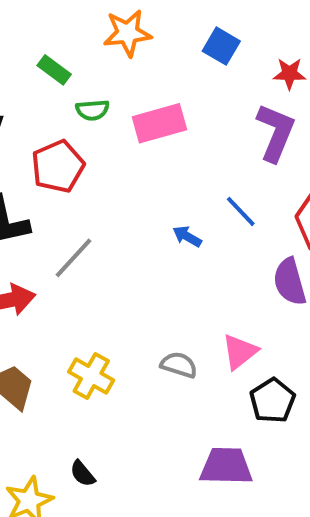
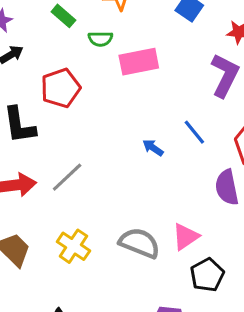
green semicircle: (92, 110) -> (100, 39), moved
gray line: (73, 258) -> (67, 177), moved
gray semicircle: (179, 365) -> (139, 243), size x1.5

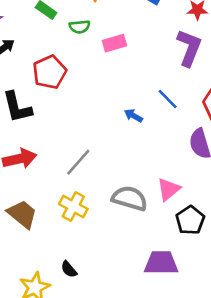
pink rectangle: (139, 62) -> (114, 43), size x0.7
gray line: (67, 177) -> (78, 162), moved

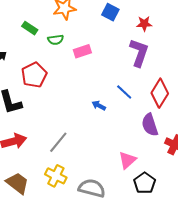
gray semicircle: (130, 198) -> (92, 188), moved

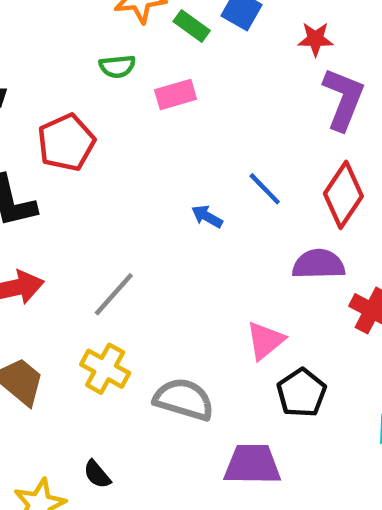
green rectangle: (30, 28) -> (192, 26), moved
purple L-shape: (139, 53) -> (343, 99), moved
purple semicircle: (150, 125) -> (319, 264), turned 105

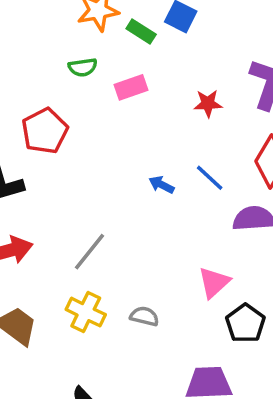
red star: (315, 39) -> (208, 103), moved
blue line: (265, 189) -> (210, 178), moved
gray semicircle: (184, 399) -> (144, 316), moved, size x0.6

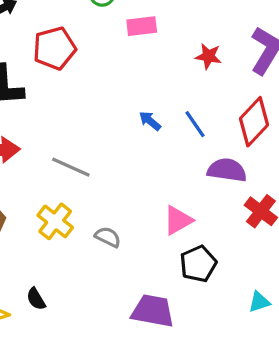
gray line: (90, 252) -> (71, 167), turned 63

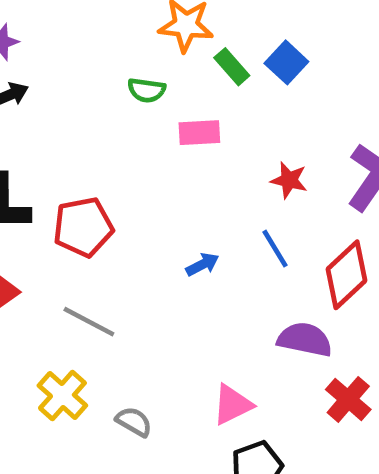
red pentagon: (54, 48) -> (83, 227), moved
blue arrow: (150, 121) -> (202, 264), turned 110
blue line: (195, 124) -> (275, 249), moved

